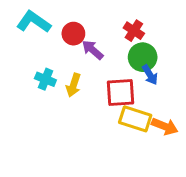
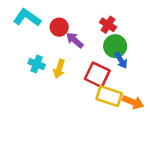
red square: (121, 92) -> (97, 75), turned 30

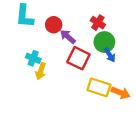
cyan L-shape: (27, 18) -> (25, 16), turned -120
yellow arrow: (59, 69) -> (41, 71), moved
red square: (97, 75) -> (78, 58), moved

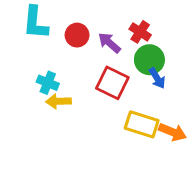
purple arrow: (68, 37) -> (109, 43), moved
yellow arrow: (41, 71) -> (59, 101), turned 70

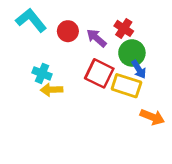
cyan L-shape: (35, 23) -> (31, 20), turned 136
yellow rectangle: (142, 124) -> (126, 86), moved

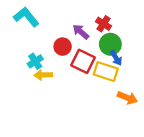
red circle: (68, 31) -> (63, 47), moved
cyan cross: (42, 73) -> (35, 61), turned 35

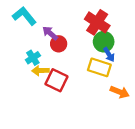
red cross: (104, 24) -> (97, 22), size x1.6
purple arrow: (81, 32) -> (50, 33), moved
red square: (83, 61) -> (56, 80), moved

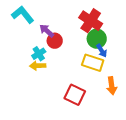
cyan cross: (33, 58) -> (39, 54), moved
red square: (56, 80) -> (75, 95), moved
orange arrow: (120, 92) -> (112, 86), turned 60

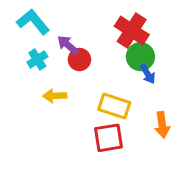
cyan cross: (39, 54) -> (37, 59), moved
yellow rectangle: (93, 63) -> (114, 106), moved
red square: (75, 95) -> (108, 138), turned -35

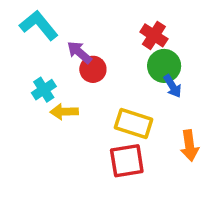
red cross: (132, 30) -> (154, 35), size x0.7
cyan cross: (37, 59) -> (44, 90), moved

